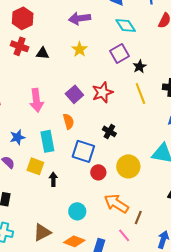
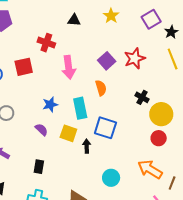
red cross: (20, 46) -> (46, 43), moved
blue square: (83, 151) -> (105, 128), moved
yellow circle: (128, 166) -> (161, 114), moved
red circle: (98, 172) -> (159, 138), moved

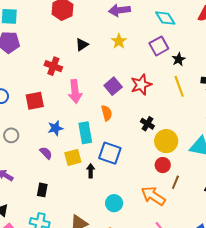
black triangle: (74, 20) -> (82, 45), turned -40
red square: (24, 67) -> (35, 101), moved
yellow square: (68, 133) -> (73, 157), turned -36
brown line: (172, 183) -> (175, 182), moved

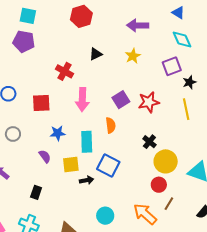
black arrow: (91, 171) -> (87, 180), turned 72

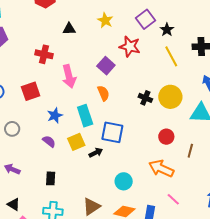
black triangle: (96, 54) -> (69, 29), turned 40
red star: (149, 102) -> (130, 47), moved, turned -30
yellow circle: (166, 161) -> (170, 97), moved
brown line: (169, 204) -> (190, 151), moved

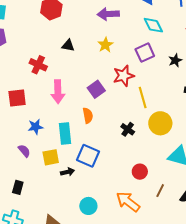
black star: (167, 30) -> (175, 60), moved
red star: (130, 47) -> (124, 76), turned 30
yellow line: (171, 56) -> (143, 98), moved
yellow circle: (170, 97) -> (160, 123), moved

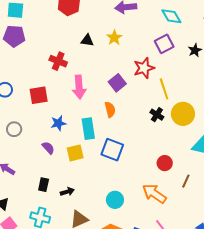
yellow star: (105, 45) -> (114, 38), moved
black cross: (128, 129) -> (157, 115), moved
black arrow: (67, 172) -> (67, 192), moved

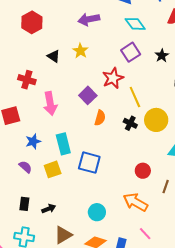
black triangle: (87, 40) -> (54, 56), turned 32
orange semicircle: (110, 110) -> (100, 118), moved, turned 35

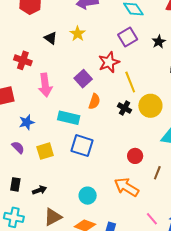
cyan rectangle: (63, 144) -> (69, 118), moved, turned -65
pink line: (145, 234) -> (152, 219), moved

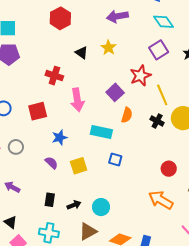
blue square: (82, 146) -> (115, 159), size x0.6
cyan circle: (88, 196) -> (101, 207), moved

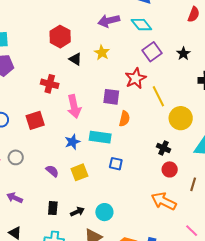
red hexagon: (60, 18) -> (60, 37), moved
cyan diamond: (164, 22) -> (141, 25), moved
purple square: (115, 92) -> (111, 97), turned -36
black cross: (157, 121) -> (163, 148), moved
blue star: (60, 137) -> (72, 142), moved

